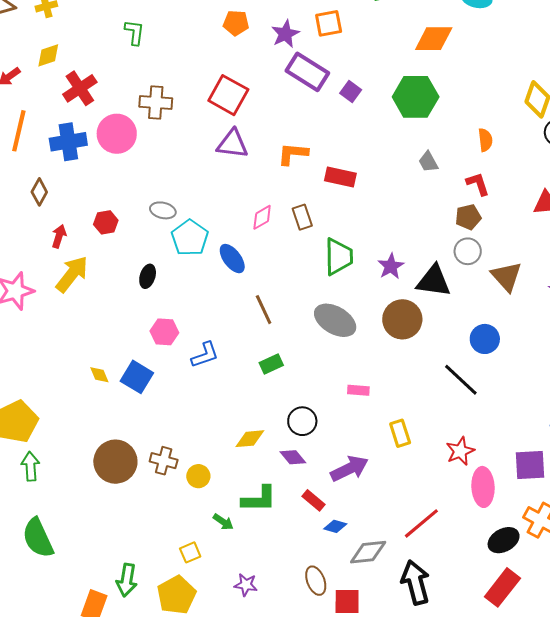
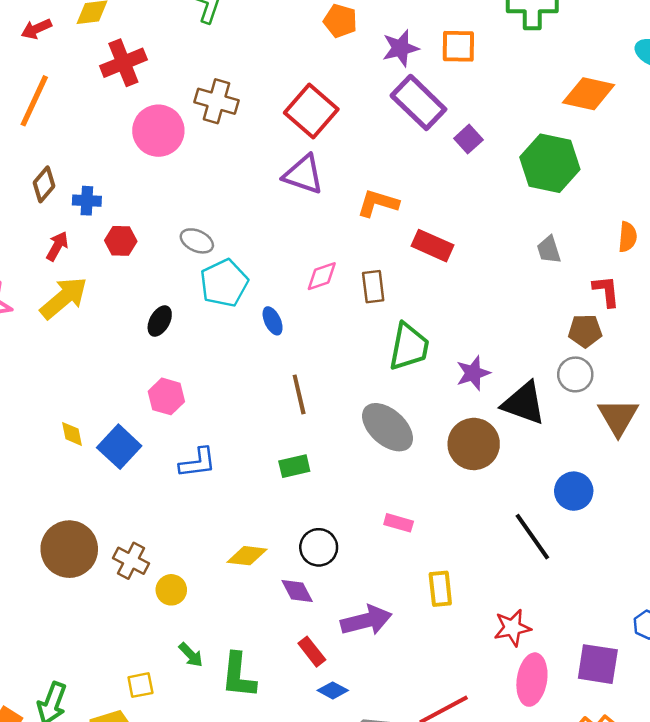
blue cross: (68, 142) -> (87, 201), moved, size x0.6
blue ellipse: (232, 259) -> (273, 321), size x0.7
blue L-shape: (205, 355) -> (198, 463), moved
green L-shape: (259, 499) -> (239, 675), moved, turned 84

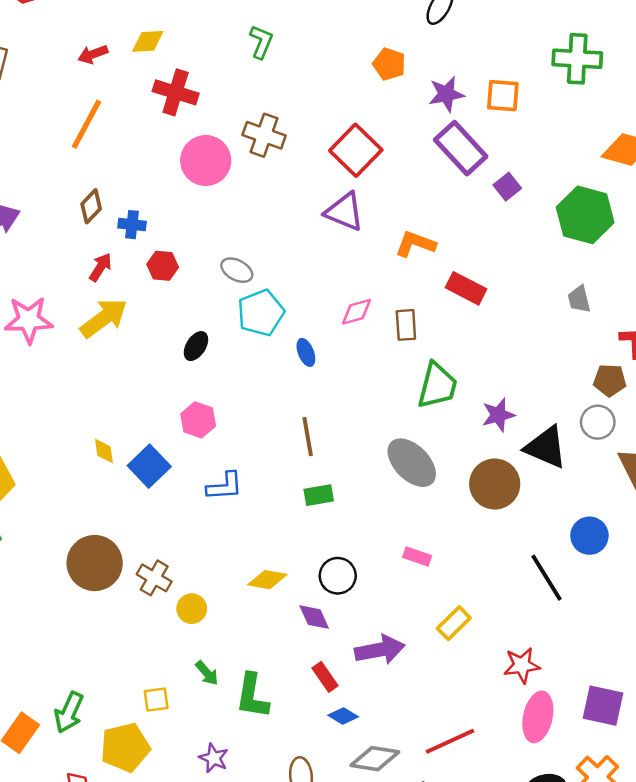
red cross: (123, 63) -> (176, 92), turned 36
brown line: (299, 394) -> (308, 437), moved
yellow rectangle: (440, 589) -> (454, 623), turned 48

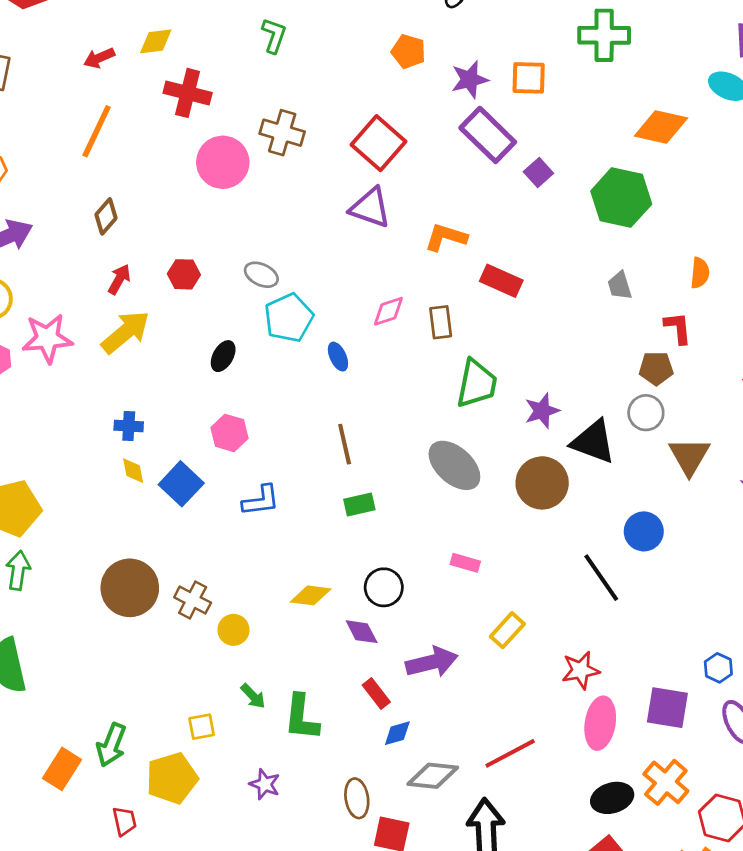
blue cross: (132, 225) -> (129, 426), moved
blue diamond: (343, 716) -> (397, 733), turned -44

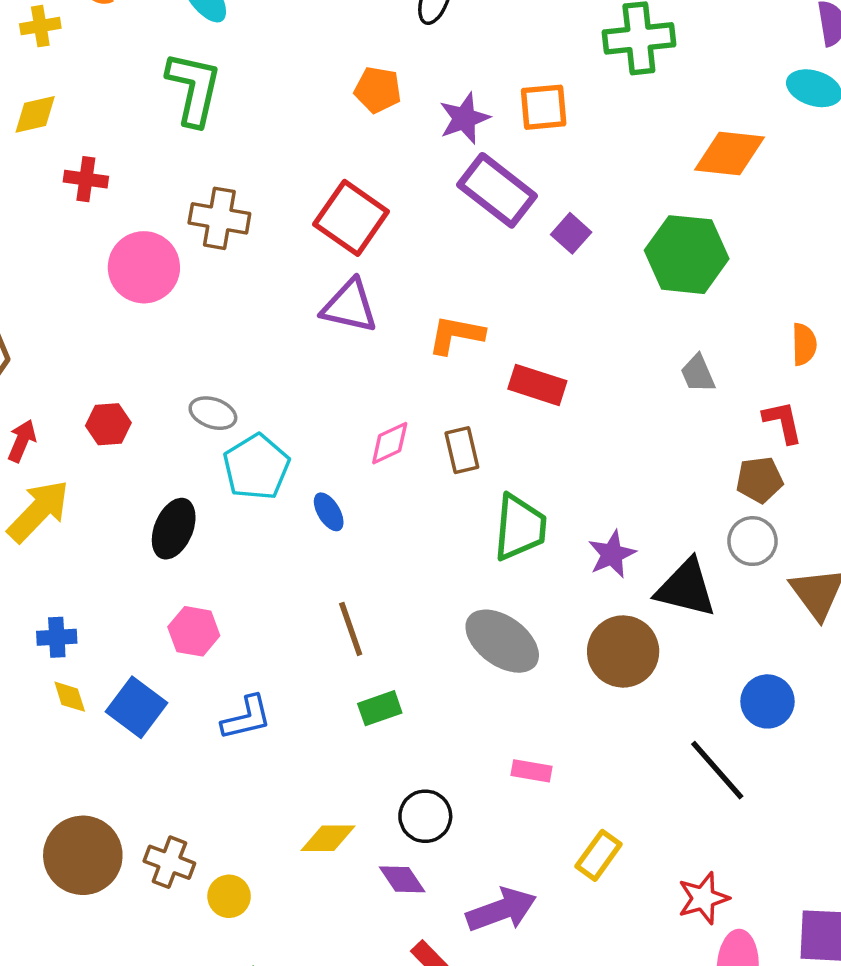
green L-shape: (274, 36) -> (194, 89), size x1.6
red cross: (188, 93) -> (86, 179), size x0.7
black ellipse: (223, 356) -> (174, 529), size x1.4

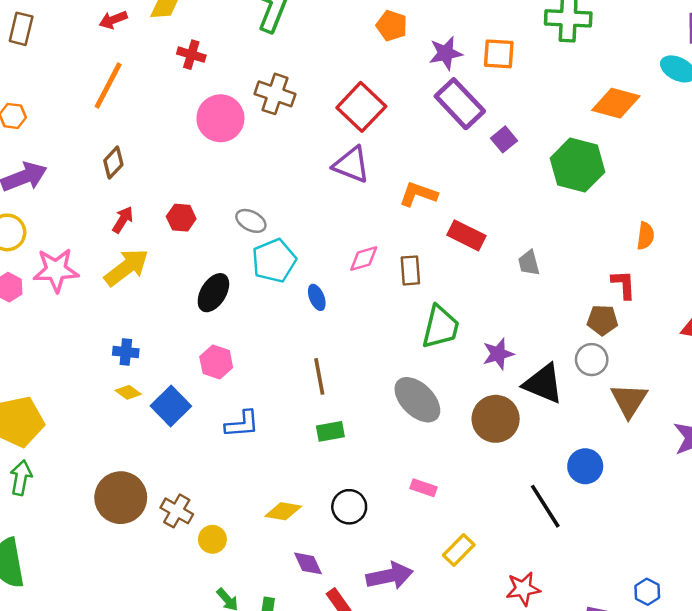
gray trapezoid: (698, 374) -> (529, 263), moved
yellow diamond: (70, 697) -> (128, 392), turned -45
purple diamond: (402, 879) -> (308, 563), moved

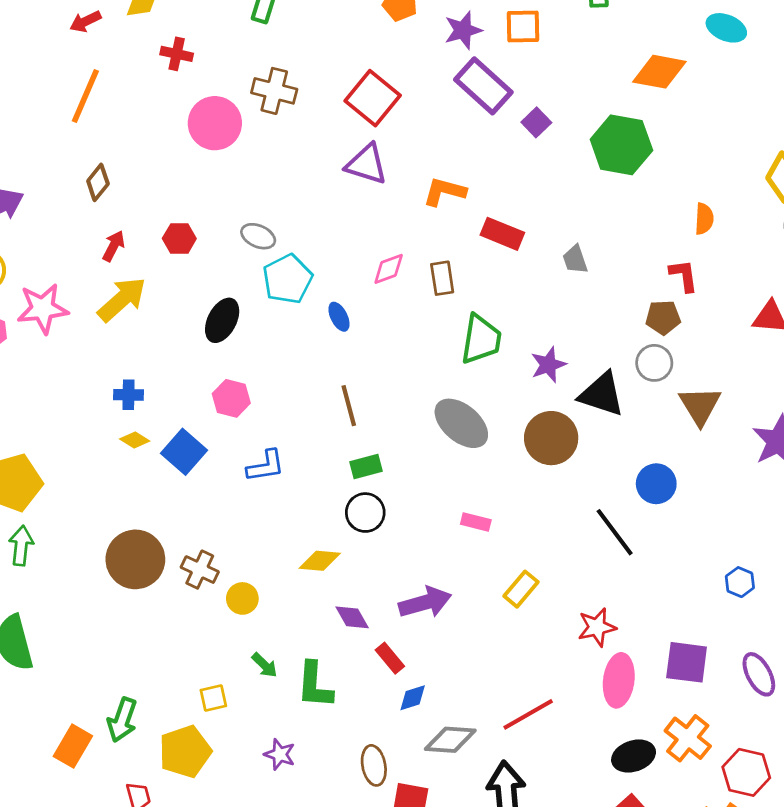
black circle: (349, 507) -> (365, 513), moved
purple arrow: (390, 576) -> (425, 602), moved
blue hexagon: (647, 592) -> (740, 582), moved

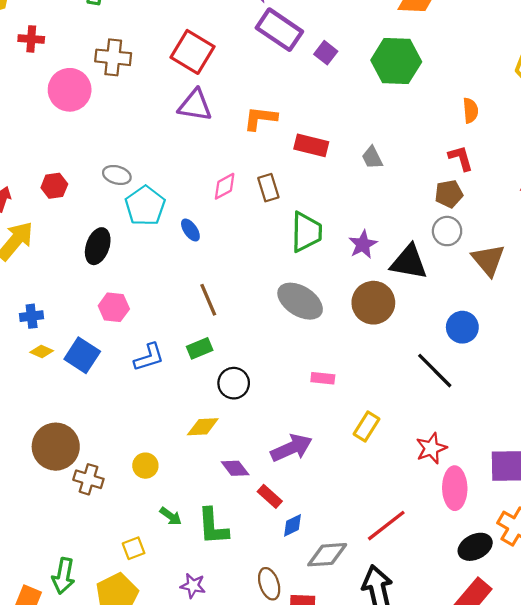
green rectangle: (366, 467) -> (200, 348), moved
brown cross: (200, 570) -> (88, 479), moved

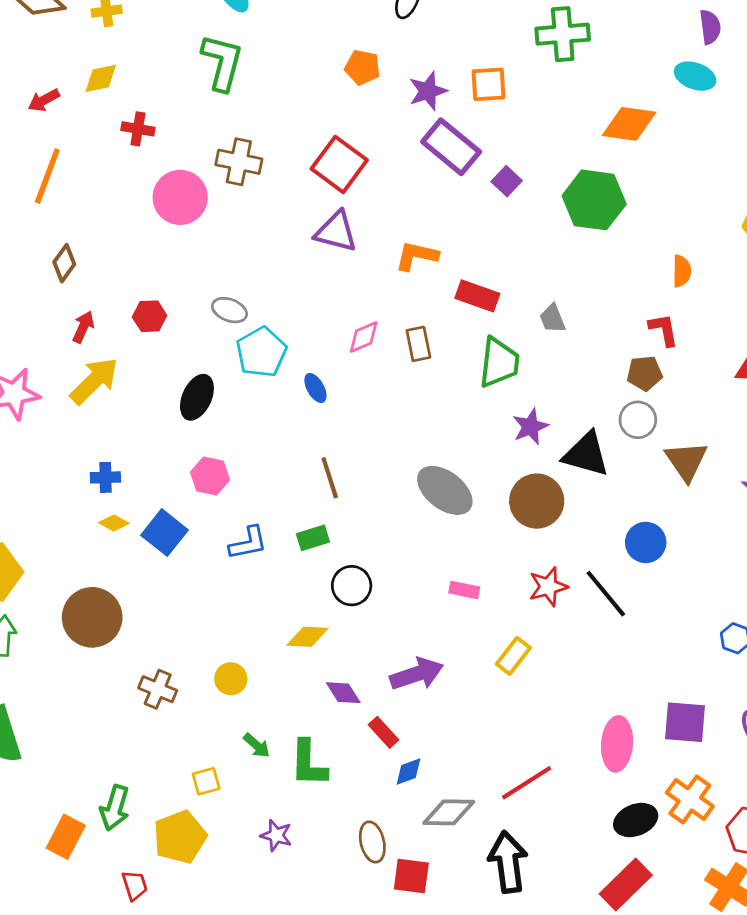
green trapezoid: (306, 232) -> (499, 363), moved
brown circle: (56, 447) -> (92, 617), moved
red star: (431, 448) -> (548, 587), moved

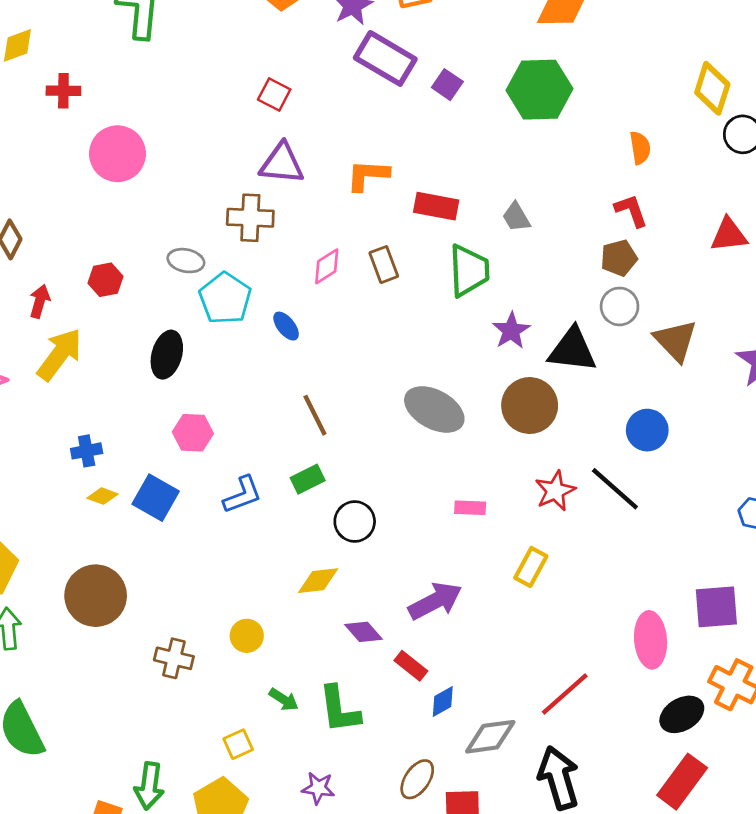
brown cross: (239, 162) -> (250, 218), moved
red square: (339, 164) -> (274, 95), size x0.6
brown ellipse: (372, 842) -> (417, 779), turned 57

